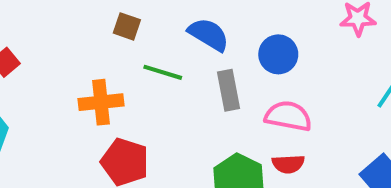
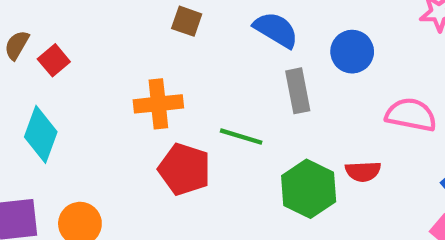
green line: (163, 72) -> (241, 137), moved
pink semicircle: (288, 116) -> (411, 115), moved

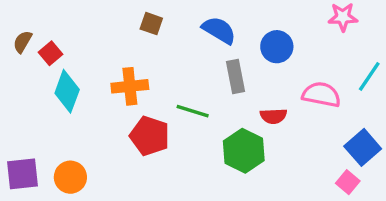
cyan diamond: (41, 134) -> (67, 91), moved
red semicircle: (363, 171) -> (274, 116), moved

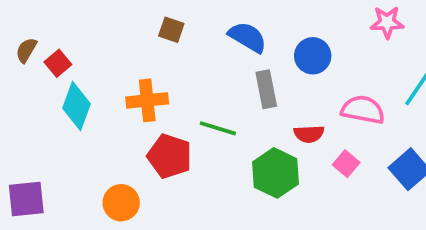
orange circle: (70, 177) -> (121, 203), moved
pink square: (348, 182) -> (346, 164), moved

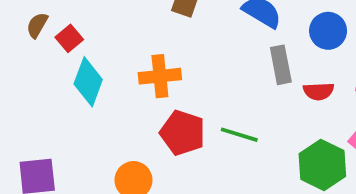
green line: (218, 128) -> (239, 135), moved
red semicircle: (309, 134) -> (319, 91), moved
green hexagon: (275, 173) -> (322, 165), moved

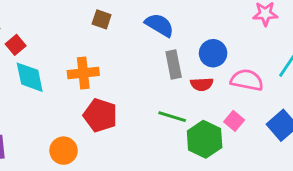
blue circle: (328, 31) -> (213, 53), moved
cyan diamond: (88, 82) -> (30, 77), turned -32
green line: (239, 135) -> (172, 117), moved

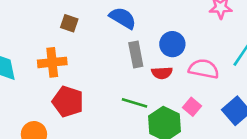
brown square: (102, 19) -> (69, 23), moved

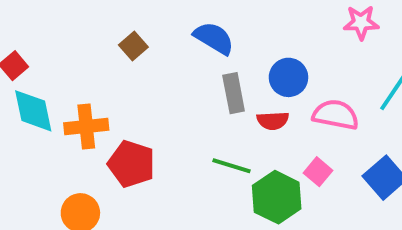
brown square: (69, 23) -> (133, 46), turned 30
orange cross: (52, 62) -> (86, 126), moved

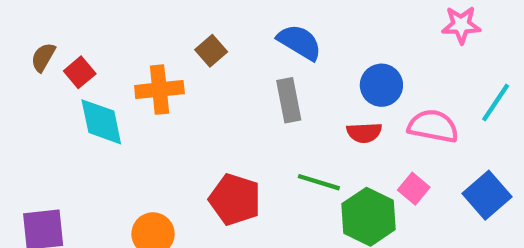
gray rectangle: (234, 93) -> (289, 100), moved
orange cross: (86, 126) -> (159, 90), moved
red pentagon: (131, 164) -> (235, 199), moved

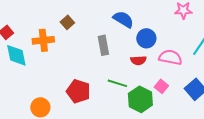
blue semicircle: (300, 42) -> (123, 19), moved

